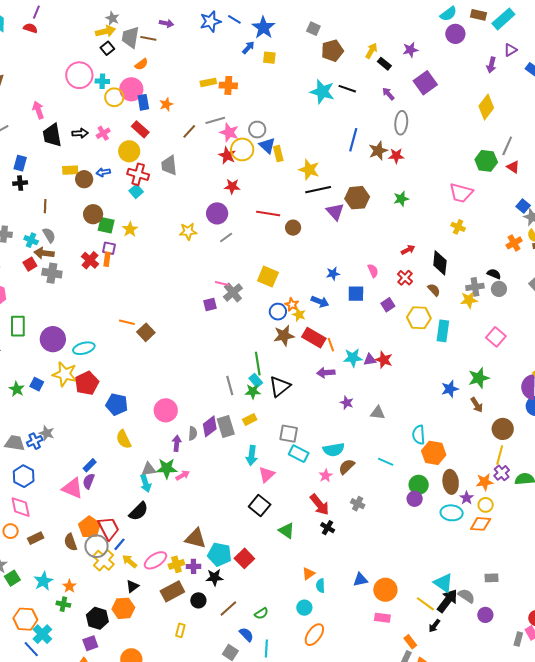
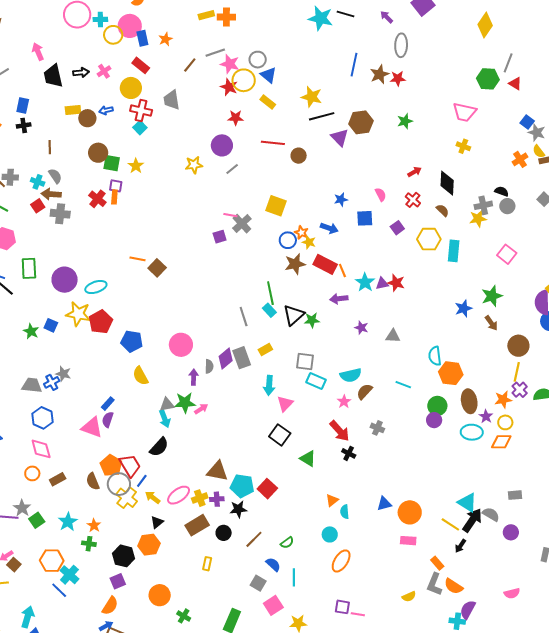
yellow rectangle: (278, 154) -> (268, 102), moved, turned -35
cyan star: (353, 358) -> (365, 282), turned -30
green star: (253, 392) -> (312, 320), moved

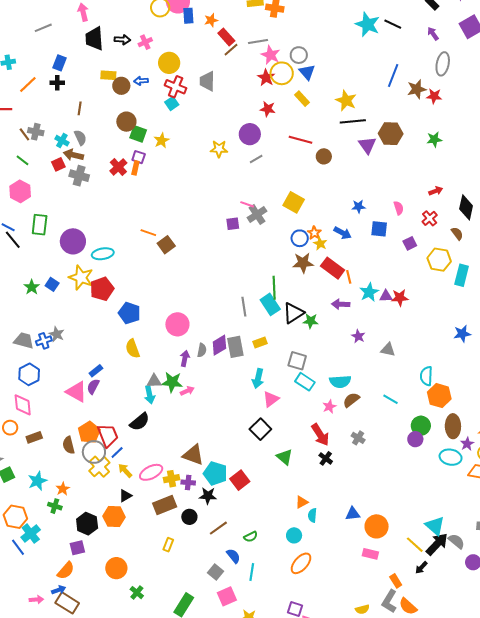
red rectangle: (141, 65) -> (226, 37), moved
red star: (396, 283) -> (400, 298), turned -30
cyan rectangle: (269, 310) -> (270, 304), size x1.5

